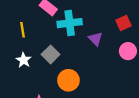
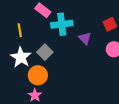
white star: (24, 60) -> (21, 57), size x1.5
orange circle: (68, 80) -> (38, 75), moved

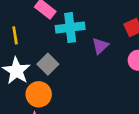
purple triangle: (85, 38) -> (100, 46), turned 32

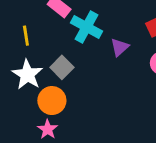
cyan cross: (70, 28) -> (87, 27), turned 36

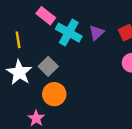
purple triangle: (120, 47) -> (96, 33), moved
orange circle: (52, 101) -> (54, 94), moved

